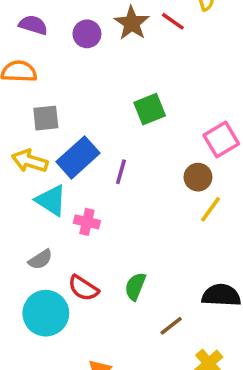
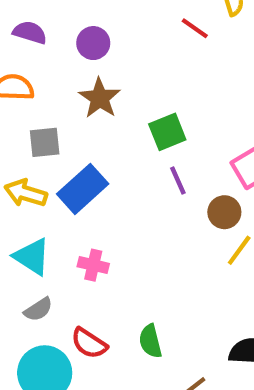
brown star: (132, 23) -> (100, 98), moved
purple line: (121, 172) -> (178, 180), moved, turned -40
cyan triangle: (51, 200) -> (32, 257), moved
green semicircle: (135, 286) -> (150, 341), turned -36

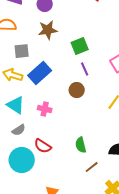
brown star: (100, 98) -> (48, 30), turned 30
brown circle: (224, 212) -> (77, 90), moved
green semicircle: (150, 341) -> (81, 145), moved

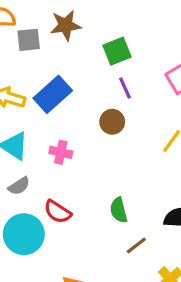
gray square: (22, 51) -> (29, 40), moved

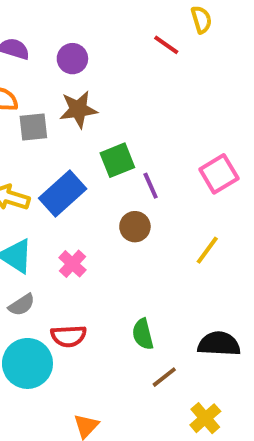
green square: (117, 51) -> (117, 160), moved
pink cross: (61, 152) -> (72, 264), turned 30
red semicircle: (58, 212) -> (69, 336), turned -36

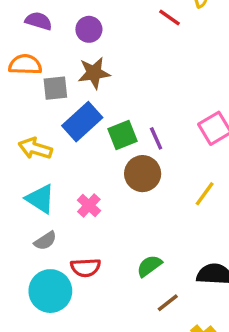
green square: (117, 160) -> (122, 135), moved
blue rectangle: (63, 193) -> (82, 122), moved
brown circle: (135, 227) -> (143, 174), size x1.4
green semicircle: (143, 334) -> (149, 266), turned 68

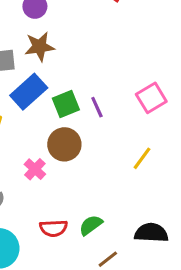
brown circle: (143, 174) -> (64, 144), moved
red semicircle: (86, 268) -> (54, 228), moved

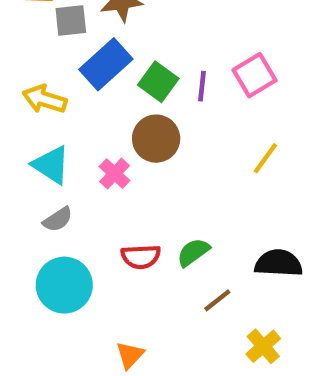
pink square: (151, 98) -> (254, 75), moved
green square: (66, 104) -> (158, 82), turned -32
purple line: (97, 107) -> (202, 86), turned 30

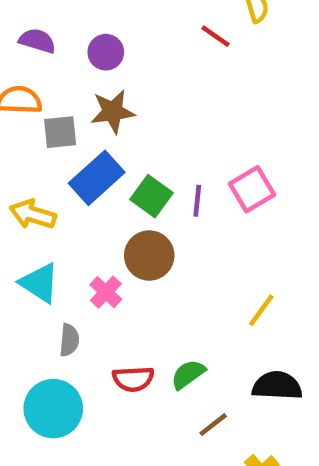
yellow line: (265, 158) -> (261, 310), moved
gray semicircle: (58, 219) -> (69, 340), moved, turned -52

